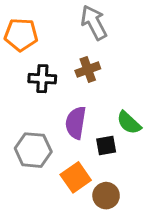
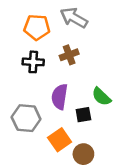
gray arrow: (94, 22) -> (74, 18), turned -32
orange pentagon: (21, 35) -> (37, 27), moved

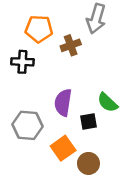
gray arrow: (74, 18) -> (96, 19), moved, turned -104
brown cross: (69, 55) -> (71, 45), moved
black cross: (33, 62) -> (22, 62), moved

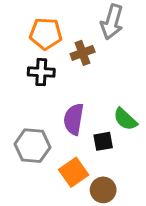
black cross: (22, 62) -> (41, 72), moved

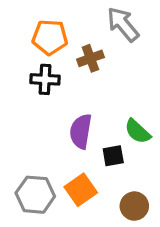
gray arrow: (112, 22) -> (123, 24), turned 124
gray hexagon: (32, 146) -> (35, 195), moved
brown circle: (103, 190) -> (134, 206), moved

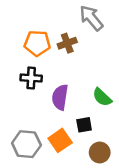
orange pentagon: (50, 37) -> (37, 43), moved
black cross: (45, 79) -> (31, 78), moved
black square: (113, 156) -> (84, 125), moved

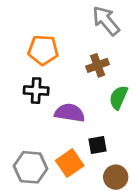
brown cross: (67, 43) -> (98, 65), moved
purple semicircle: (60, 97) -> (70, 113), turned 90
green semicircle: (102, 97) -> (118, 98), moved, turned 70

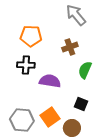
black square: (98, 145) -> (81, 104), moved, turned 32
brown circle: (116, 177) -> (72, 128), moved

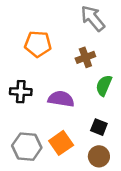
black cross: (26, 65) -> (21, 92), moved
brown circle: (72, 128) -> (99, 156), moved

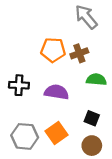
orange pentagon: (38, 44) -> (53, 50), moved
green semicircle: (104, 86) -> (96, 80), turned 72

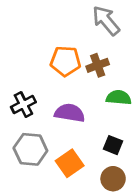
black cross: (19, 85) -> (23, 104), turned -30
gray hexagon: (25, 136) -> (30, 149), moved

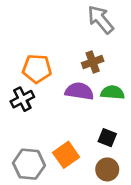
orange pentagon: (65, 61) -> (37, 69), moved
purple semicircle: (70, 113) -> (79, 91), moved
gray hexagon: (30, 149) -> (29, 164), moved

